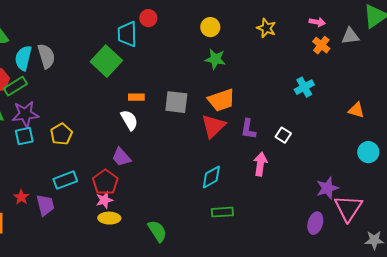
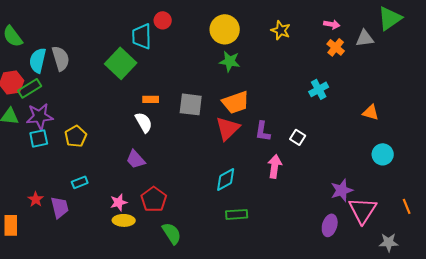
yellow circle: (210, 27) -> (225, 29), size x1.5
cyan rectangle: (65, 180) -> (80, 182), size x0.7
red pentagon: (105, 182) -> (154, 199), moved

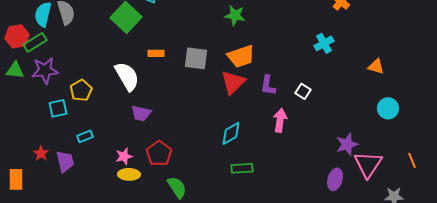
white semicircle: (144, 122) -> (127, 76), moved, size x1.4
cyan square: (39, 138) -> (58, 108), moved
purple trapezoid: (136, 159) -> (141, 113), turned -35

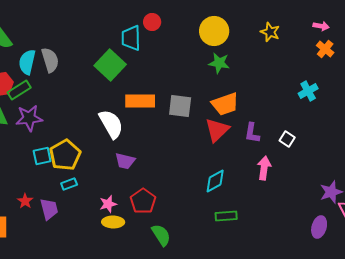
orange rectangle: (156, 53) -> (140, 101), size x1.8
yellow pentagon: (81, 90) -> (65, 155), moved, size x1.4

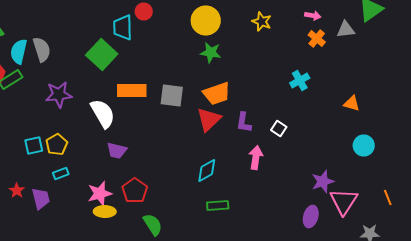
purple star: (29, 118) -> (59, 94), moved
yellow pentagon: (65, 155) -> (57, 144), size x0.7
pink star: (108, 204) -> (100, 194), size x1.4

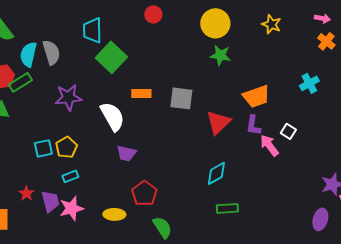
cyan trapezoid: (123, 28) -> (92, 30), moved
orange rectangle: (132, 90) -> (141, 93), size x0.7
orange trapezoid: (217, 94) -> (256, 96), moved
pink arrow: (256, 158) -> (269, 145), moved, turned -45
pink star: (100, 194) -> (71, 208), moved

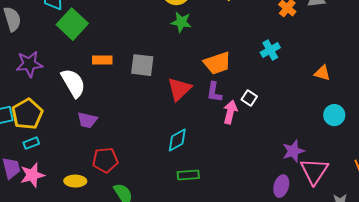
pink arrow: (269, 145) -> (230, 112), turned 50
yellow pentagon: (66, 147) -> (27, 114), size x1.4
red pentagon: (144, 193) -> (105, 160), turned 30

